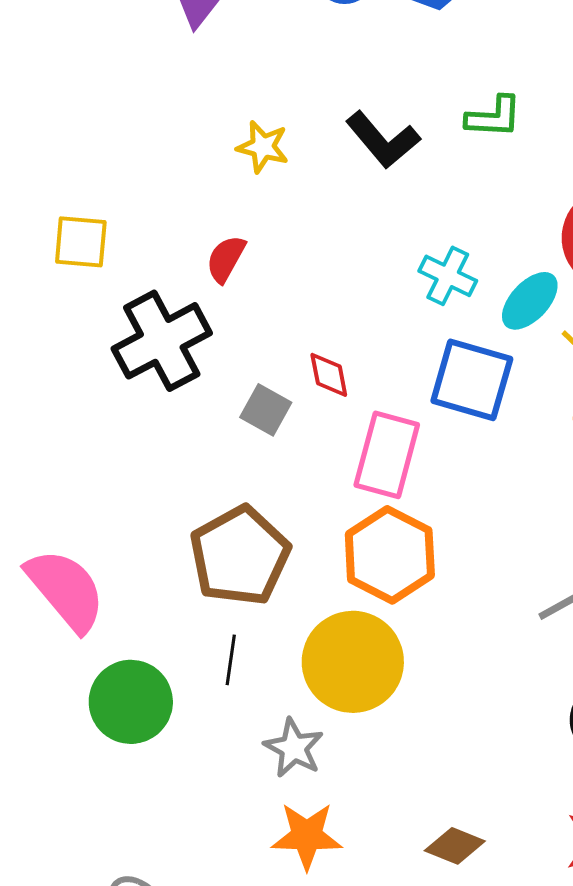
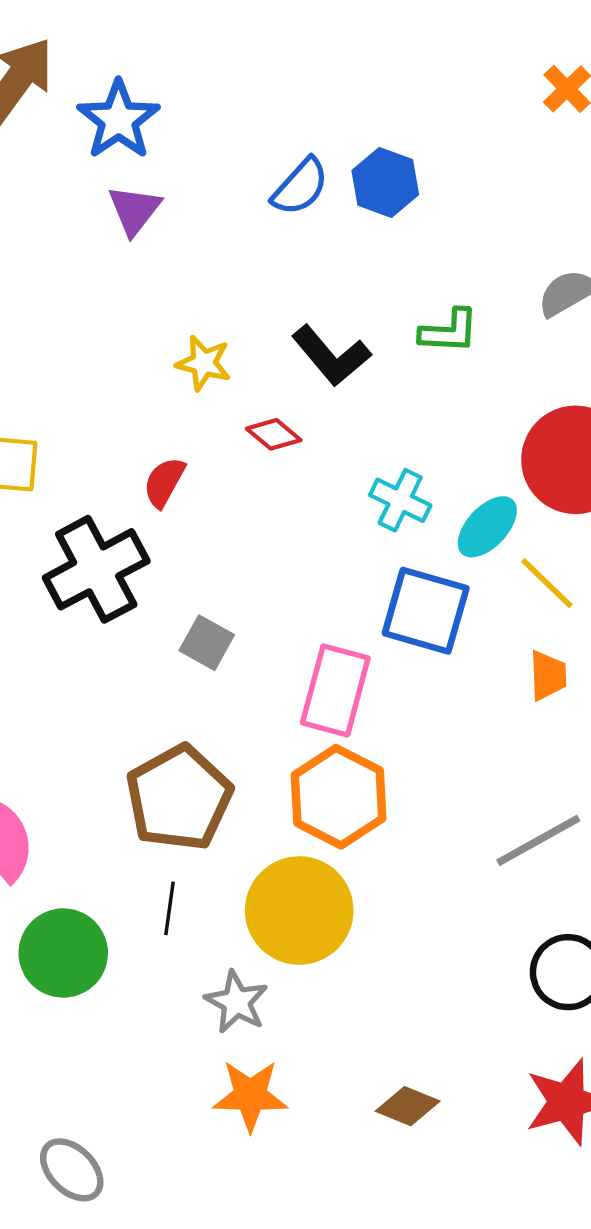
red diamond: (329, 375) -> (274, 434), moved, turned -39

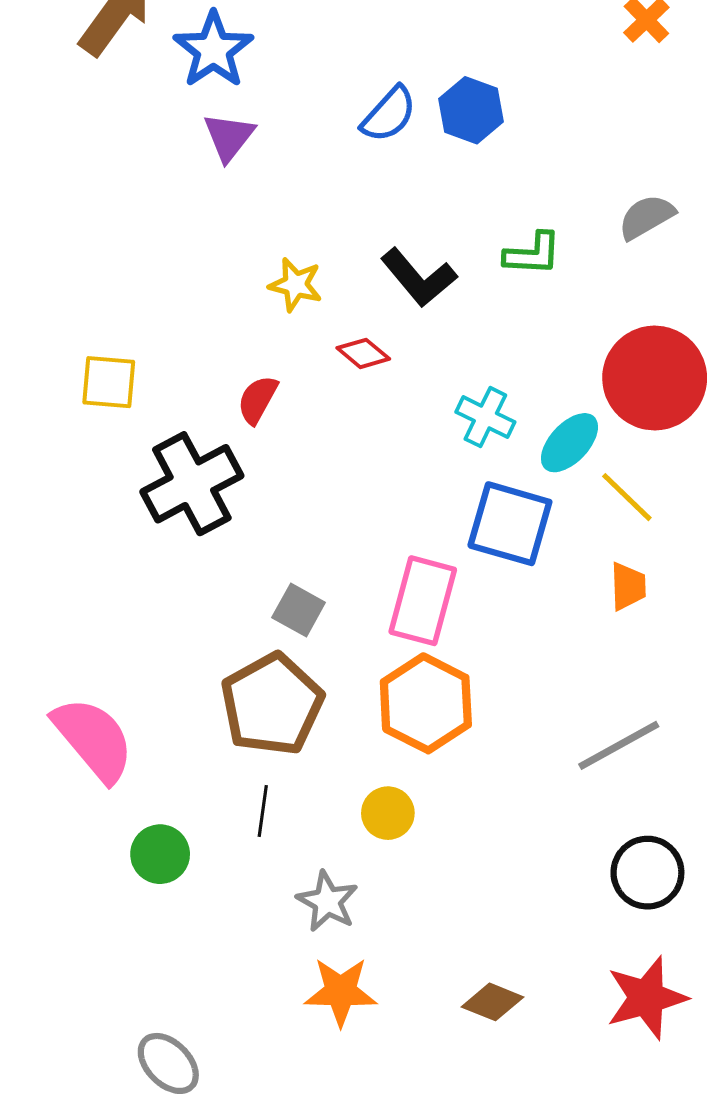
gray square: (207, 643) -> (299, 610), moved
yellow circle: (299, 911) -> (388, 813), size x0.5
green circle: (63, 953) -> (160, 854), size x0.7

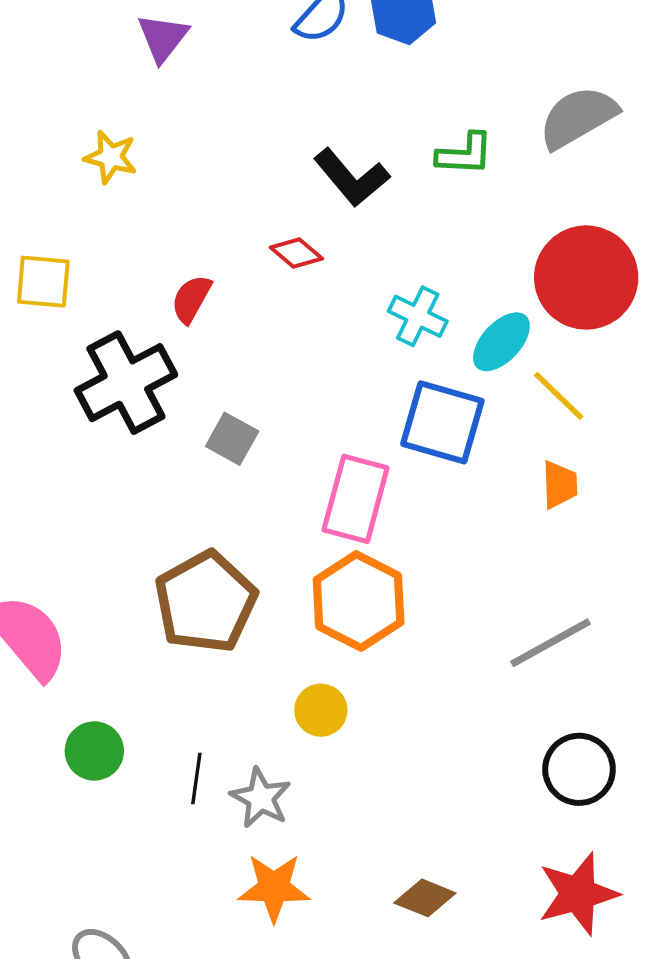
gray semicircle: (646, 217) -> (578, 117), size x1.4
yellow star: (296, 285) -> (111, 157), moved
gray square: (299, 610) -> (232, 439), moved
black line: (263, 811) -> (196, 779), moved

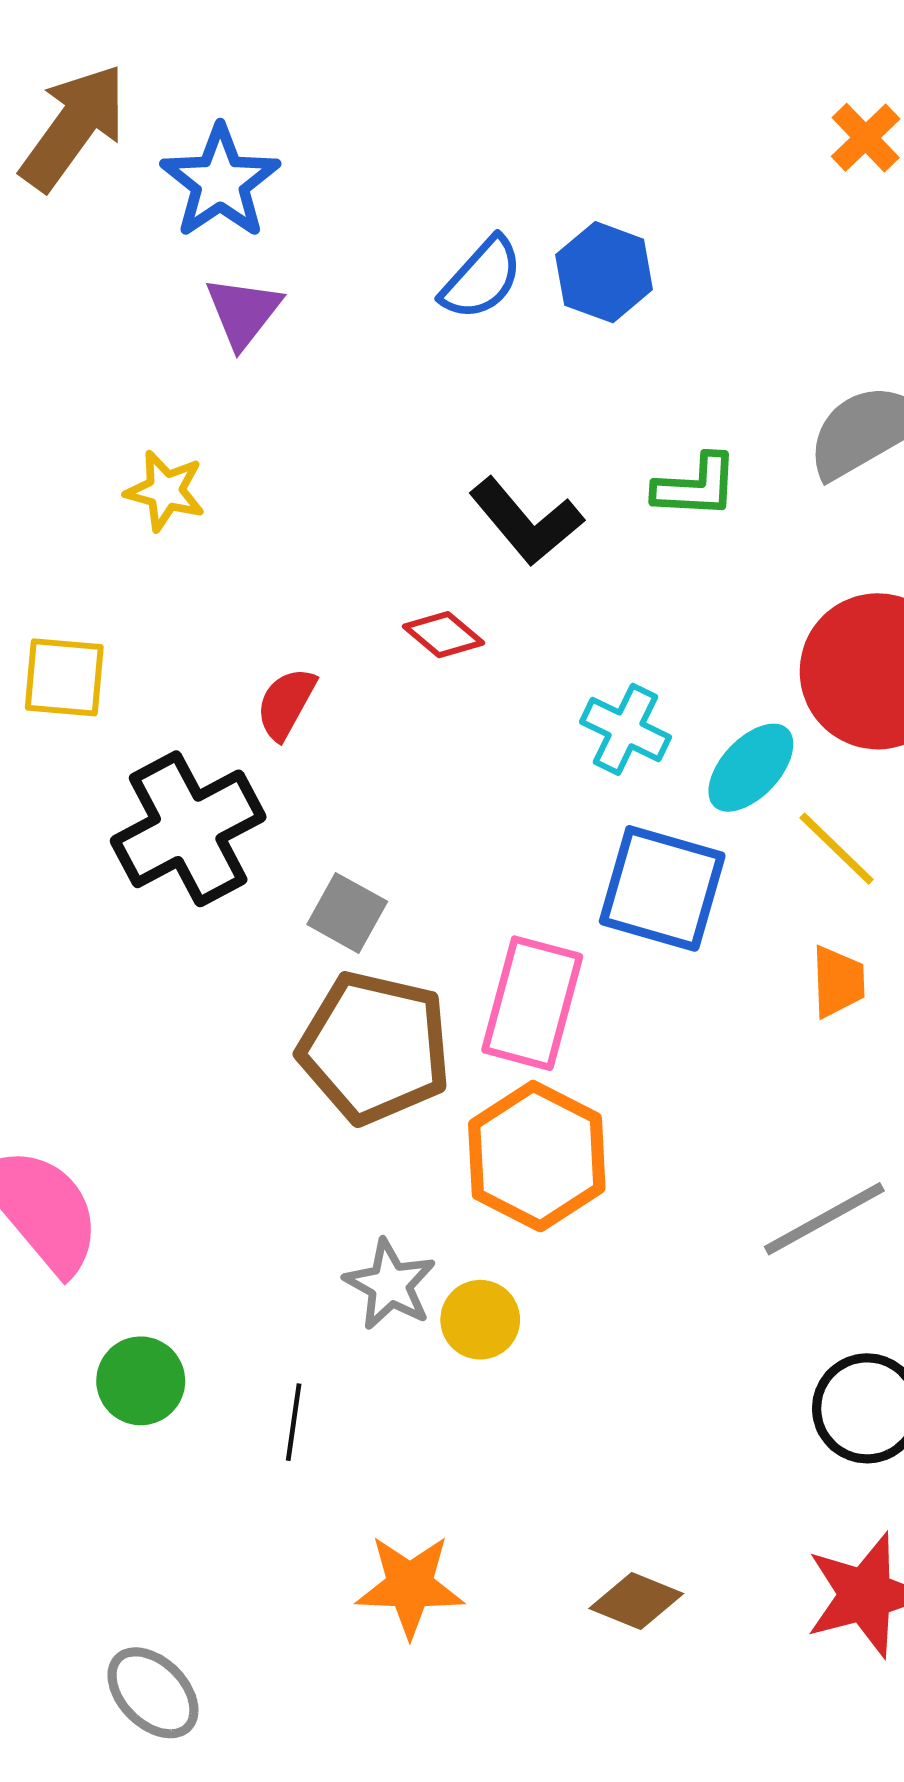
brown pentagon: (206, 602) -> (375, 1047), moved, turned -30
gray star: (261, 798) -> (390, 1285), moved

